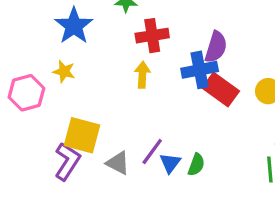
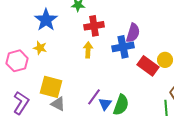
red rectangle: (221, 89) -> (148, 66), moved
purple L-shape: (67, 161) -> (21, 103), moved
gray triangle: (118, 163) -> (58, 104), moved
green semicircle: (196, 165) -> (121, 105), size x1.5

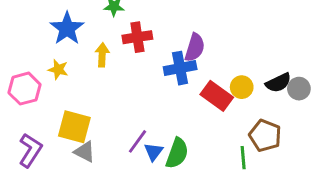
yellow arrow: (88, 50) -> (102, 55), moved

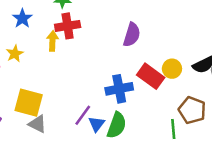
blue star: (67, 28) -> (22, 18), size x0.7
red cross: (137, 37) -> (68, 26), moved
blue cross: (180, 68) -> (119, 89), moved
yellow star: (58, 70) -> (15, 54), turned 30

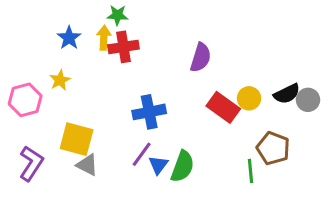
yellow arrow: (53, 41) -> (104, 38), moved
blue cross: (119, 89) -> (149, 112), moved

